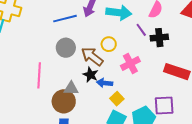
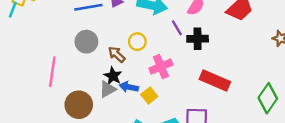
brown arrow: (92, 56) -> (117, 54), size x0.7
gray triangle: (71, 88) -> (108, 89), moved, turned -35
yellow square: (117, 99) -> (149, 95), moved

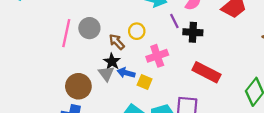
pink line: (52, 72) -> (66, 33), moved
gray triangle: (108, 89) -> (106, 74), turned -42
yellow square: (149, 95) -> (145, 82), turned -32

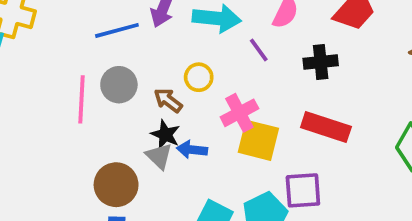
black cross: (193, 32) -> (321, 62), moved
yellow square: (145, 82) -> (258, 140), moved, size x1.6

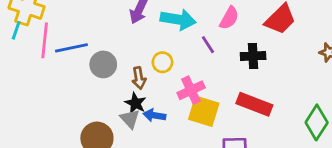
blue line: (117, 30) -> (71, 48), moved
pink line: (81, 99) -> (45, 40), moved
brown arrow: (168, 100) -> (139, 78), turned -140

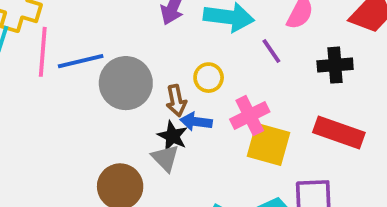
gray circle: (103, 64) -> (126, 83), size x1.4
blue arrow: (154, 115) -> (196, 122), moved

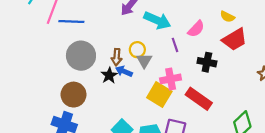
gray circle: (126, 83) -> (81, 56), moved
pink cross: (250, 116) -> (171, 79), moved
gray triangle: (165, 158) -> (144, 61), moved

